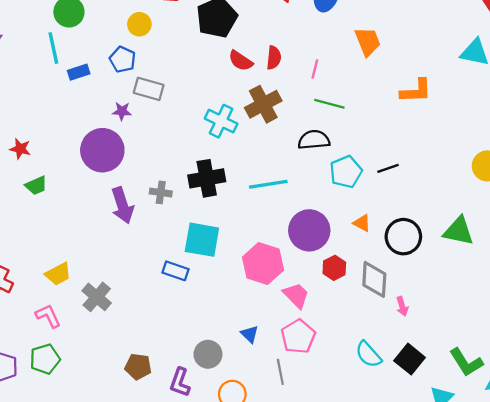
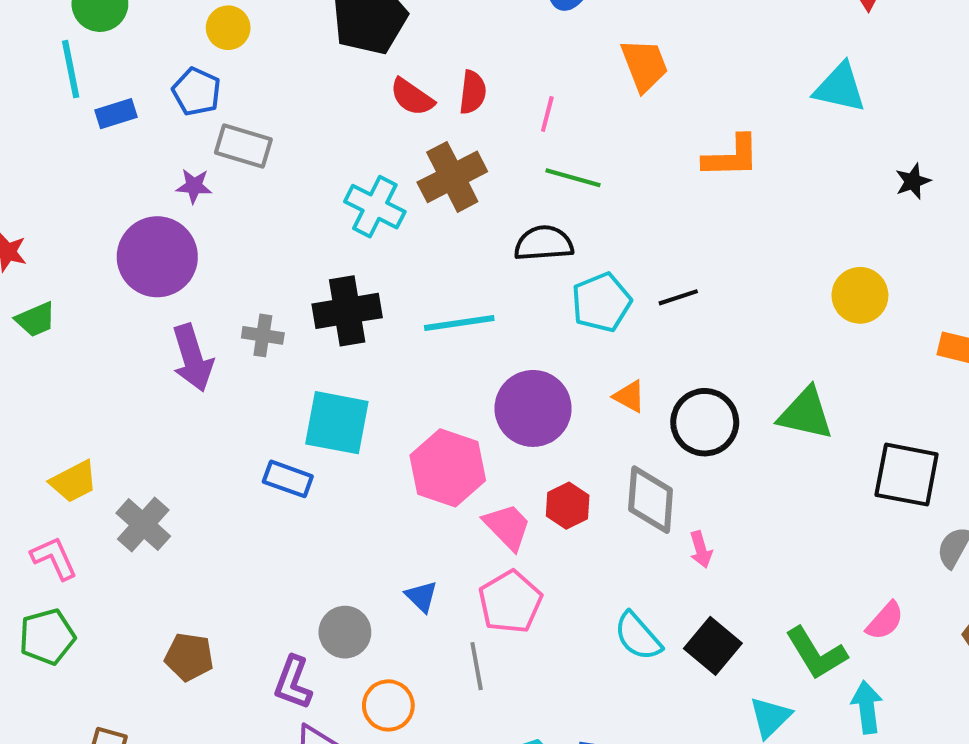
red hexagon: (334, 268) -> (568, 506), moved
brown pentagon: (138, 367) -> (189, 657), moved

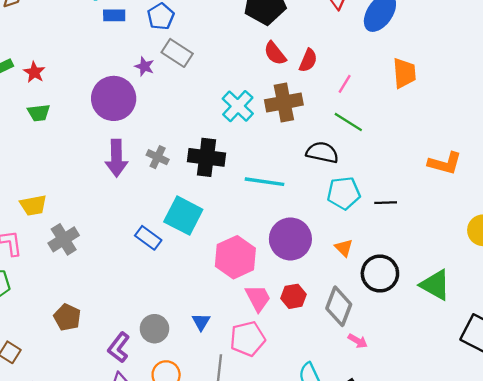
orange L-shape: (731, 157) -> (445, 163), moved
pink arrow: (701, 550) -> (358, 341), turned -60

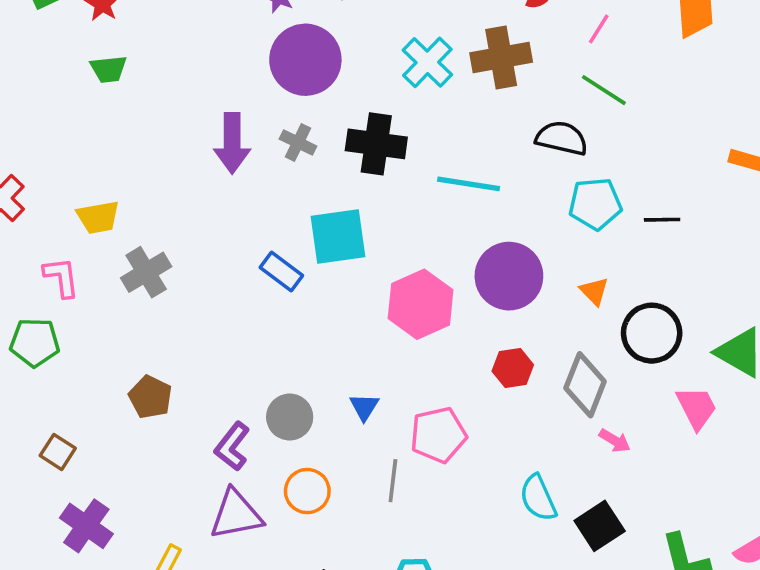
purple circle: (114, 98) -> (305, 60), moved
cyan square: (183, 216) -> (338, 237), turned -36
pink trapezoid: (258, 298) -> (697, 408), moved

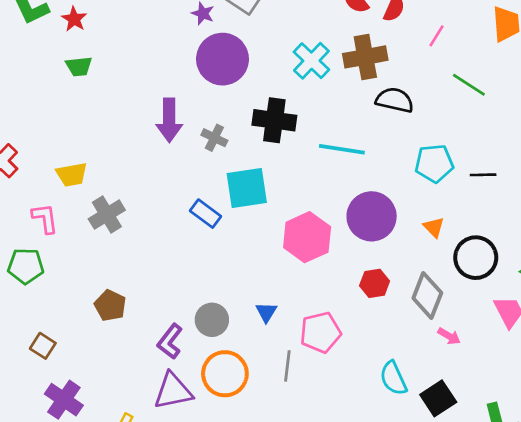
green line: (604, 90) -> (469, 85), moved
black semicircle: (562, 138) -> (395, 100), moved
gray cross: (298, 143) -> (214, 138), moved
orange circle: (307, 491) -> (225, 374), size x1.4

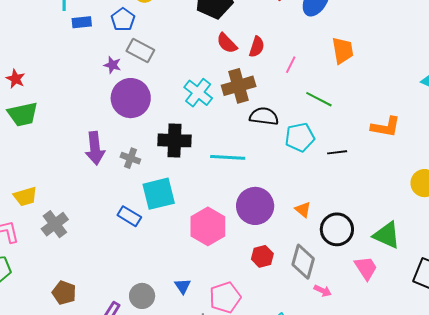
green trapezoid: (79, 66) -> (23, 114), size x1.5
cyan pentagon: (434, 163) -> (300, 137), moved
black line: (483, 175) -> (337, 152), moved

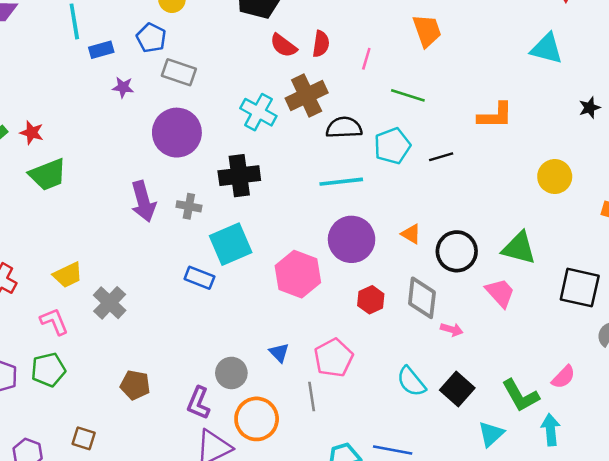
purple star: (112, 65) -> (123, 87), moved
cyan line: (228, 157) -> (341, 182), moved

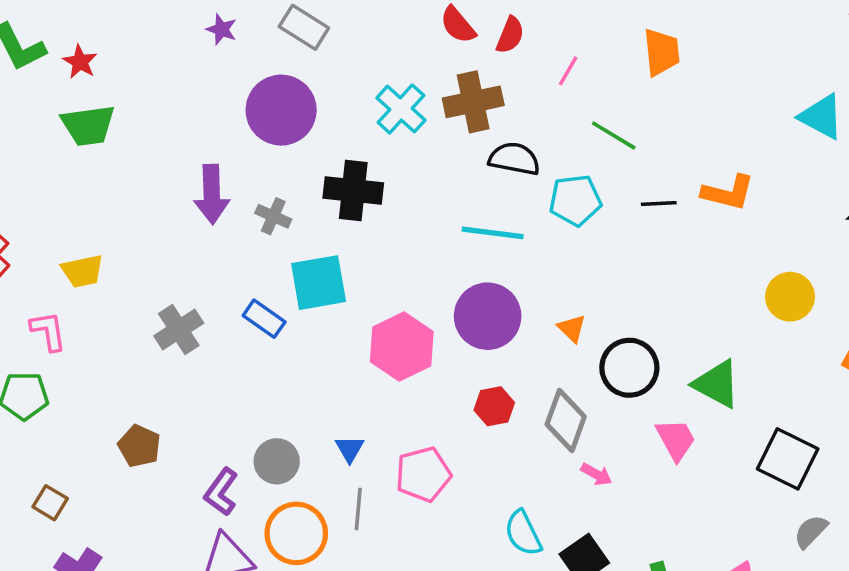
black line: (441, 157) -> (659, 204), moved
gray cross: (110, 303) -> (179, 329), moved
gray line: (312, 397) -> (358, 509), moved

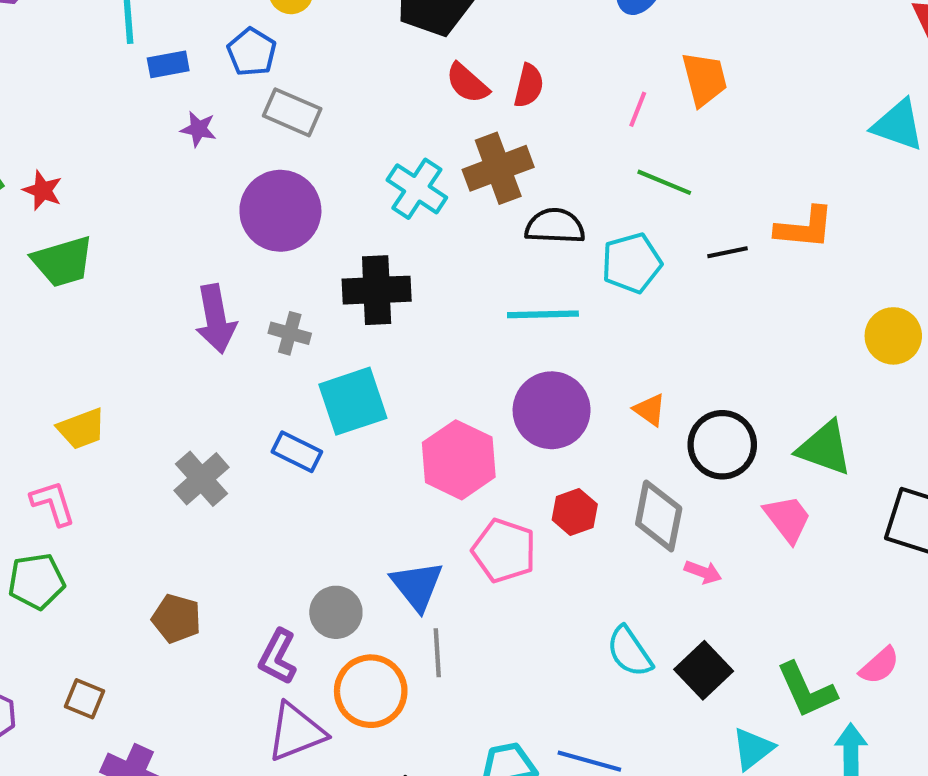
pink line: (568, 71) -> (638, 109), moved
blue triangle: (350, 449) -> (417, 586), size x1.6
pink pentagon: (423, 474) -> (504, 551), moved, turned -30

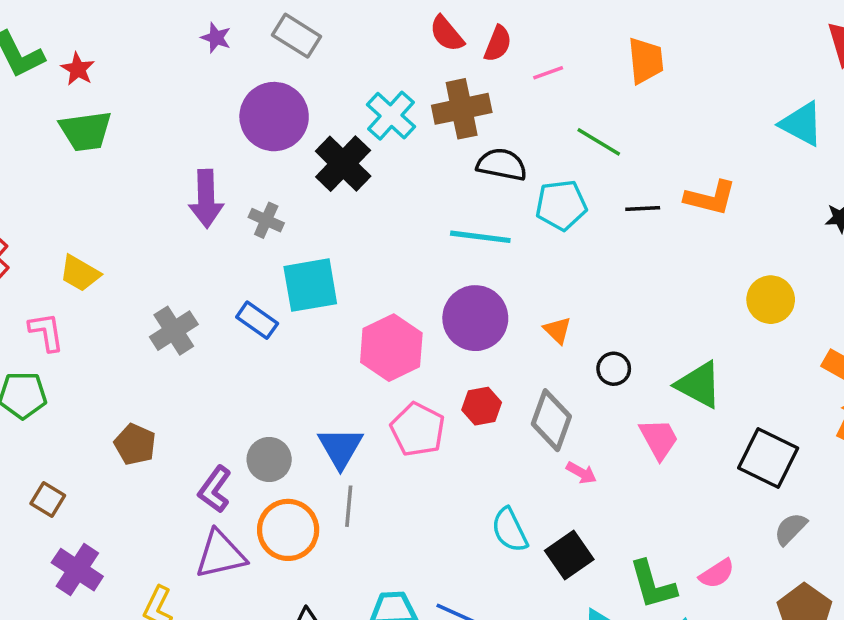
pink line: (638, 109) -> (548, 73), moved, turned 40
black cross: (377, 290) -> (343, 164), moved, turned 38
yellow trapezoid: (82, 429) -> (80, 273), turned 42
black circle: (722, 445) -> (614, 369), size x0.6

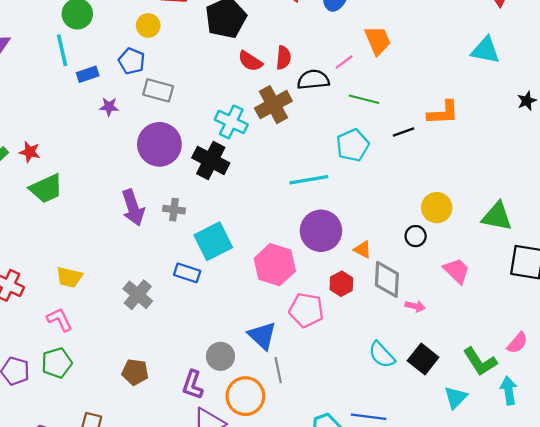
pink line: (548, 73) -> (344, 62), moved
black semicircle: (502, 164) -> (313, 80), moved
yellow circle: (771, 300) -> (437, 208), moved
orange triangle: (558, 330) -> (363, 250), moved
green triangle: (699, 385) -> (497, 217), moved

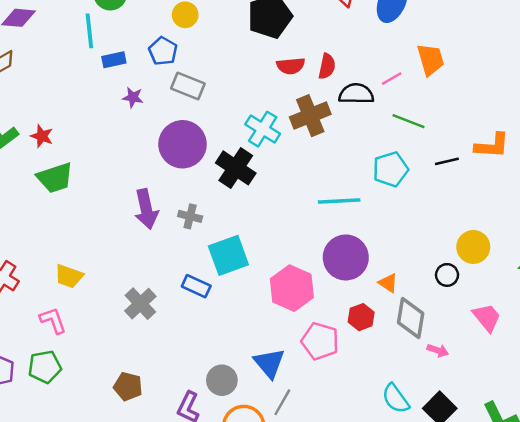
red semicircle: (250, 61) -> (291, 66), turned -45
gray line: (278, 370) -> (282, 402), turned 35

